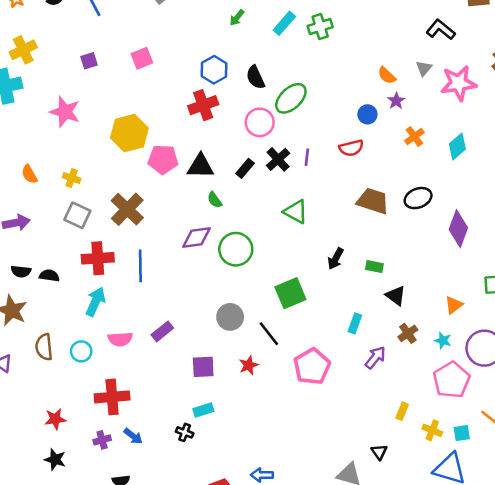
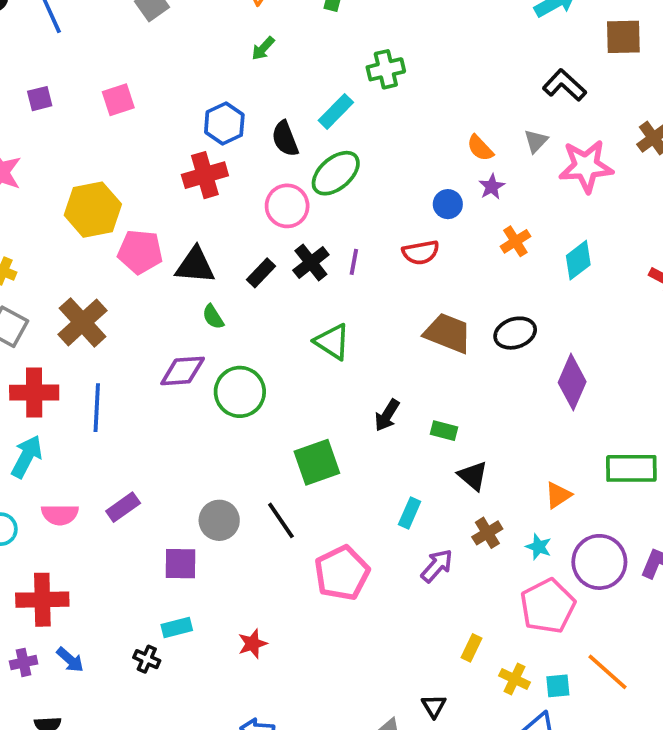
cyan rectangle: (284, 23) -> (336, 111), moved
gray circle: (230, 317) -> (219, 520), moved
red star: (249, 365) -> (252, 644), moved

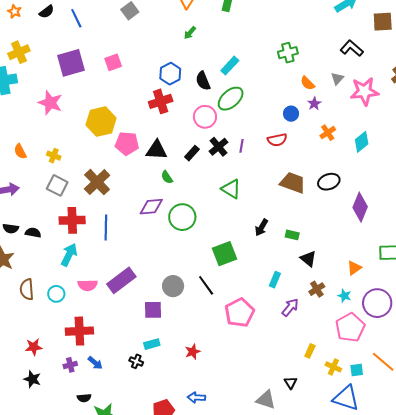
green cross: (386, 69) -> (288, 53), moved
purple square: (40, 99) -> (71, 63), size x2.0
purple rectangle: (123, 507) -> (121, 280), size x1.6

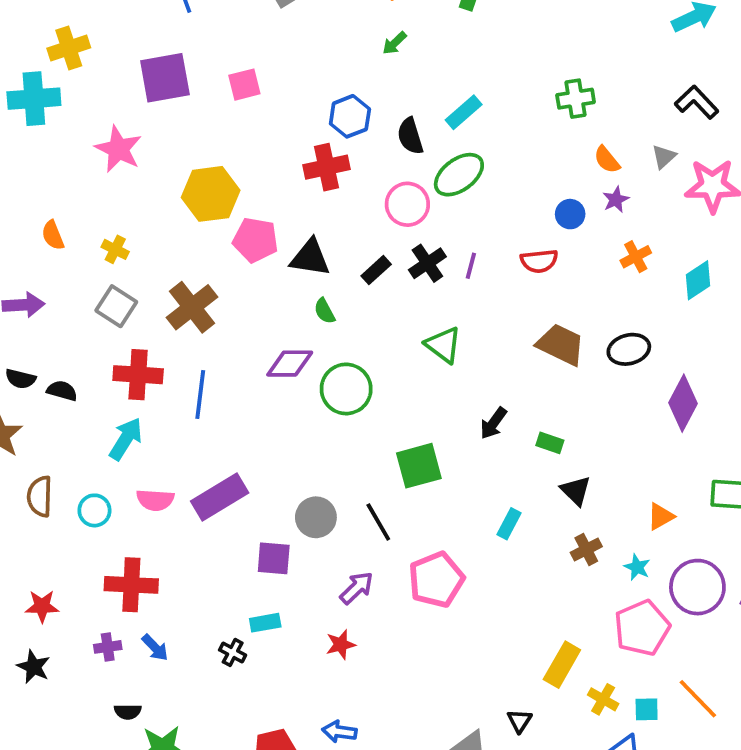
purple arrow: (290, 307) -> (357, 588), moved
yellow rectangle: (310, 351) -> (562, 665), size x1.6

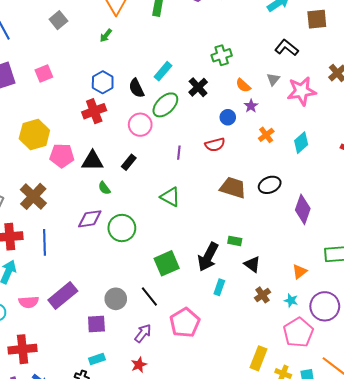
green arrow: (395, 43) -> (106, 35), moved
black cross: (427, 263) -> (198, 87), moved
black arrow: (493, 423) -> (208, 257), moved, size x1.6

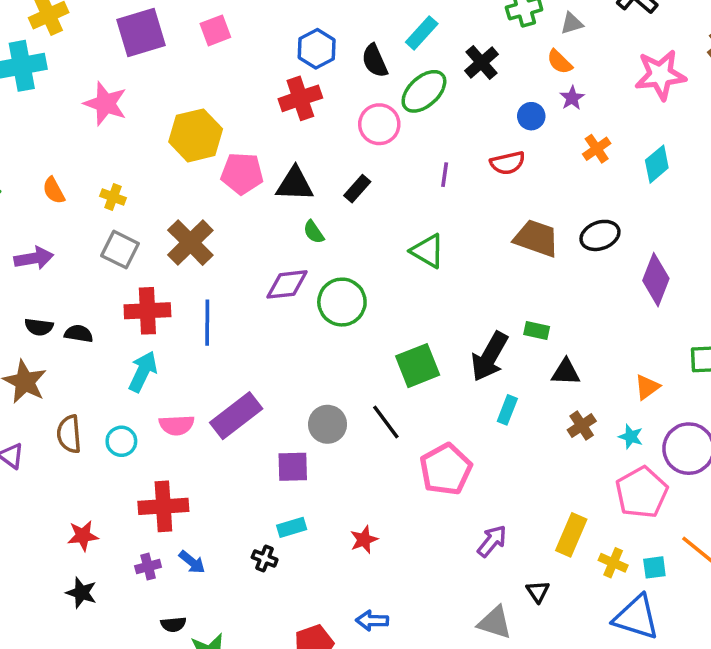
gray triangle: (273, 79) -> (572, 23), moved, turned 32
black triangle: (252, 264) -> (566, 372), turned -36
purple arrow: (143, 333) -> (492, 541), moved

